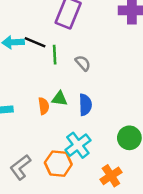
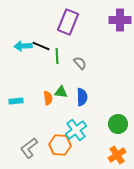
orange cross: (111, 176) -> (117, 155), moved

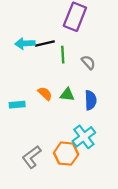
black line: (41, 46) -> (45, 43), turned -36
orange semicircle: (48, 98) -> (45, 94), moved, turned -40

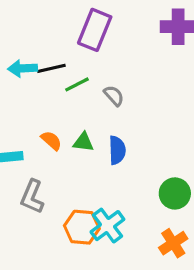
green line: (63, 55) -> (77, 84), turned 66
cyan cross: (84, 137) -> (107, 226), moved
gray L-shape: (32, 157) -> (32, 197), moved, turned -30

